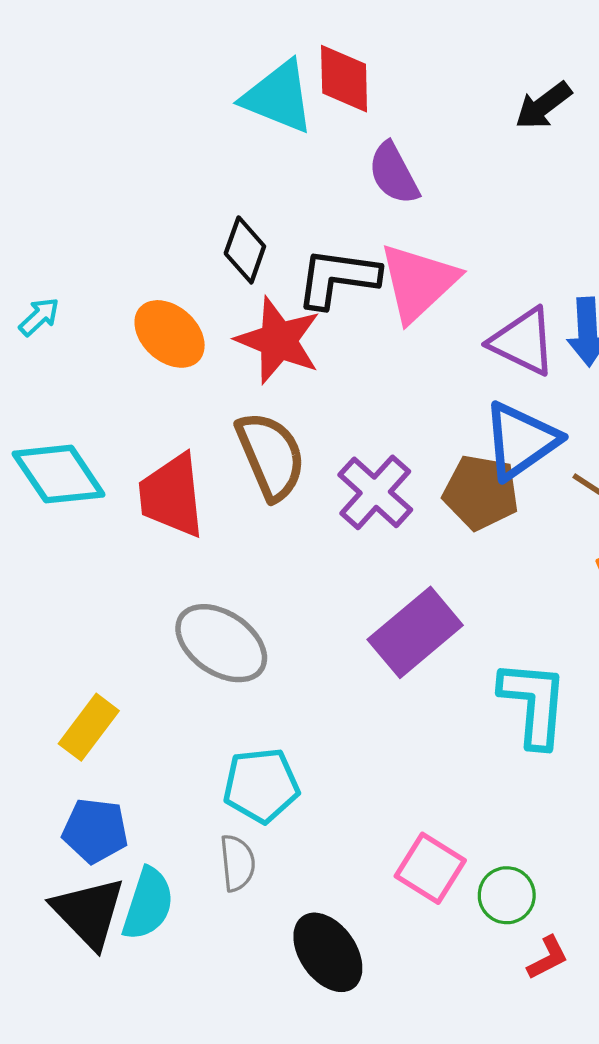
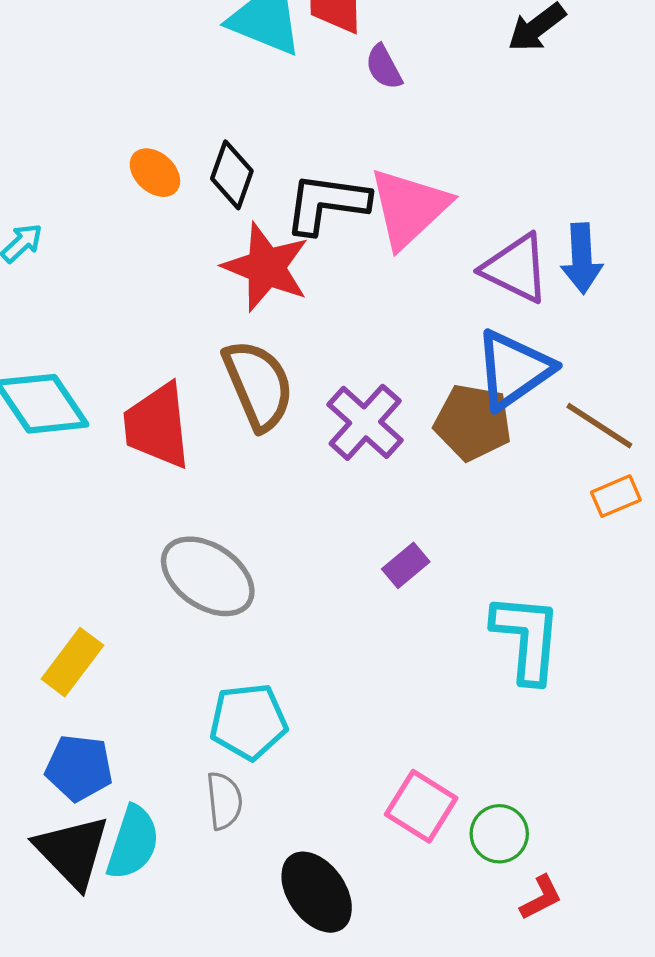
purple semicircle: (394, 173) -> (384, 67), moved, size x0.7
orange ellipse: (170, 334) -> (155, 173), moved, size x0.7
purple rectangle: (415, 632) -> (406, 565), size x0.5

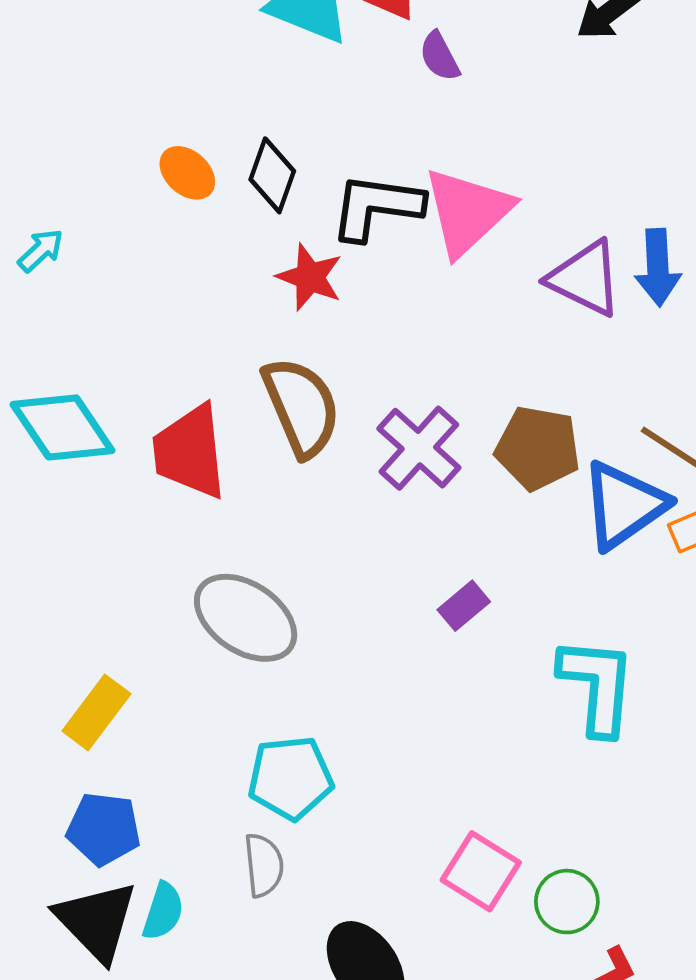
red star: (266, 267) -> (310, 277), size x0.7
blue triangle: (514, 370) -> (624, 505), moved
cyan semicircle: (133, 843) -> (163, 911), size x0.7

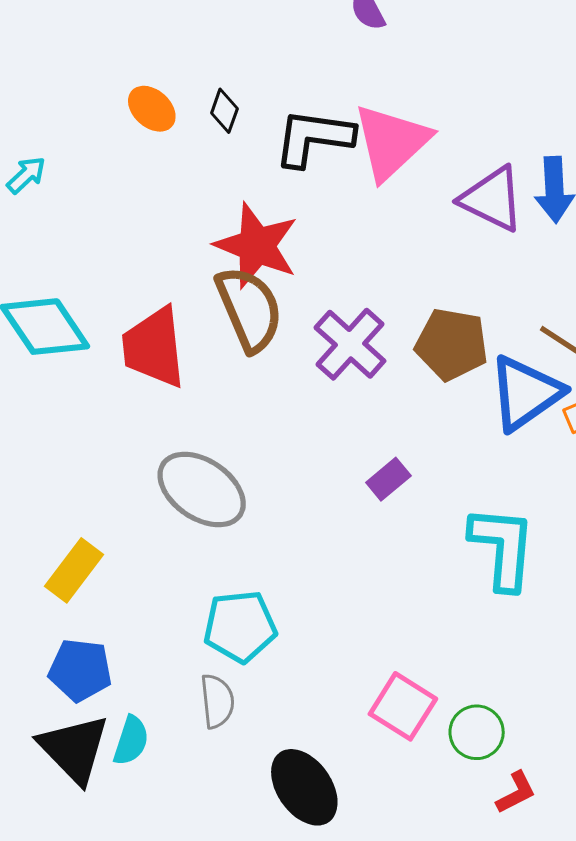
black diamond: (272, 175) -> (224, 111), size x0.7
red star: (310, 277) -> (257, 246), moved, size x1.5

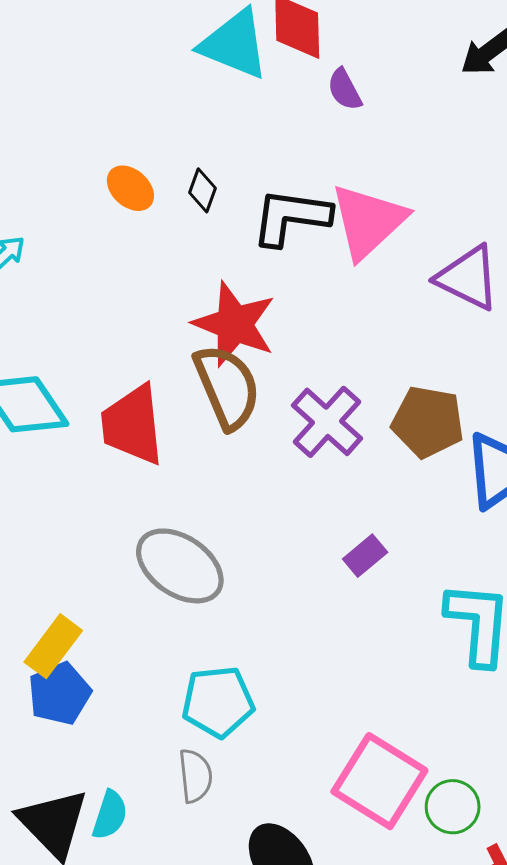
blue pentagon: (80, 670) -> (59, 694), moved, turned -30
pink square: (403, 706) -> (379, 781), size x1.4

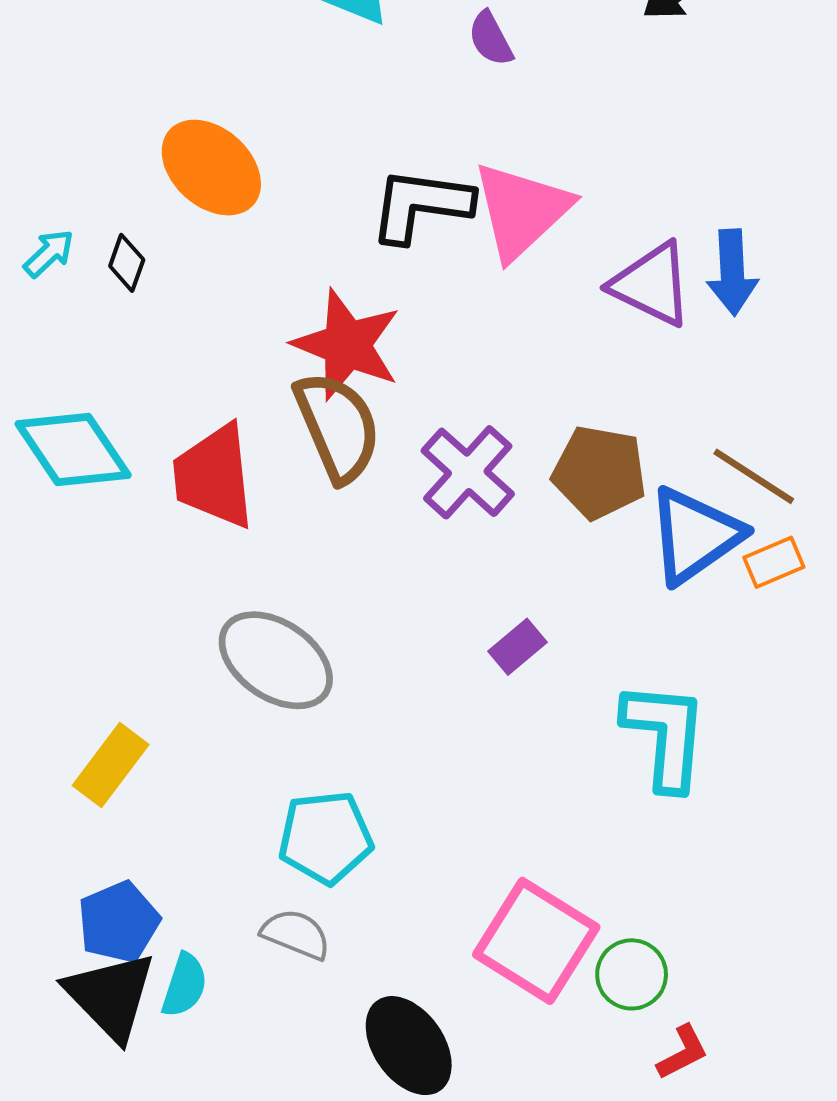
orange ellipse: (130, 188) -> (211, 168), size x1.6
black diamond: (202, 190) -> (127, 263), moved
blue pentagon: (59, 694) -> (119, 922), moved
gray semicircle: (195, 776) -> (296, 934), turned -62

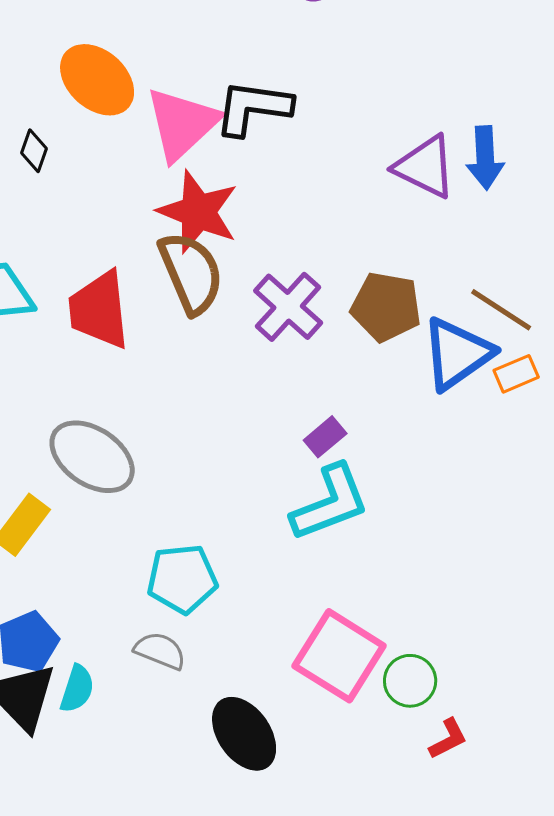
pink triangle: (521, 210) -> (182, 124), moved
gray ellipse: (276, 660) -> (92, 457), moved
cyan L-shape: (665, 735) -> (330, 503), moved, turned 64

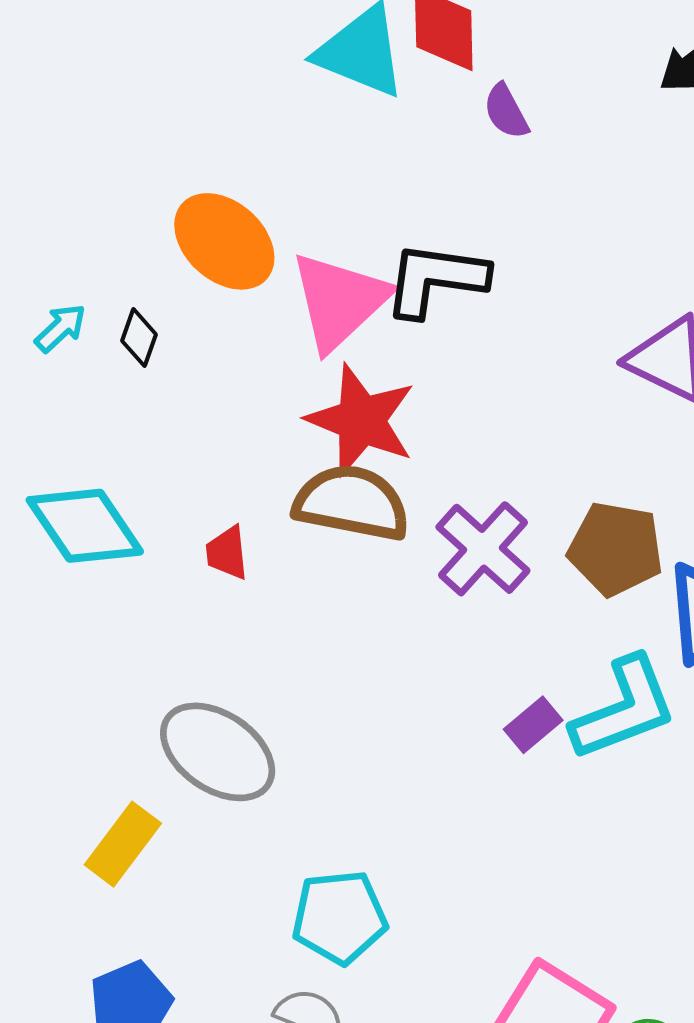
brown semicircle: (191, 273) -> (352, 503), turned -56
red trapezoid: (99, 310) -> (227, 553), size x0.5
cyan L-shape: (330, 503) -> (624, 709), moved

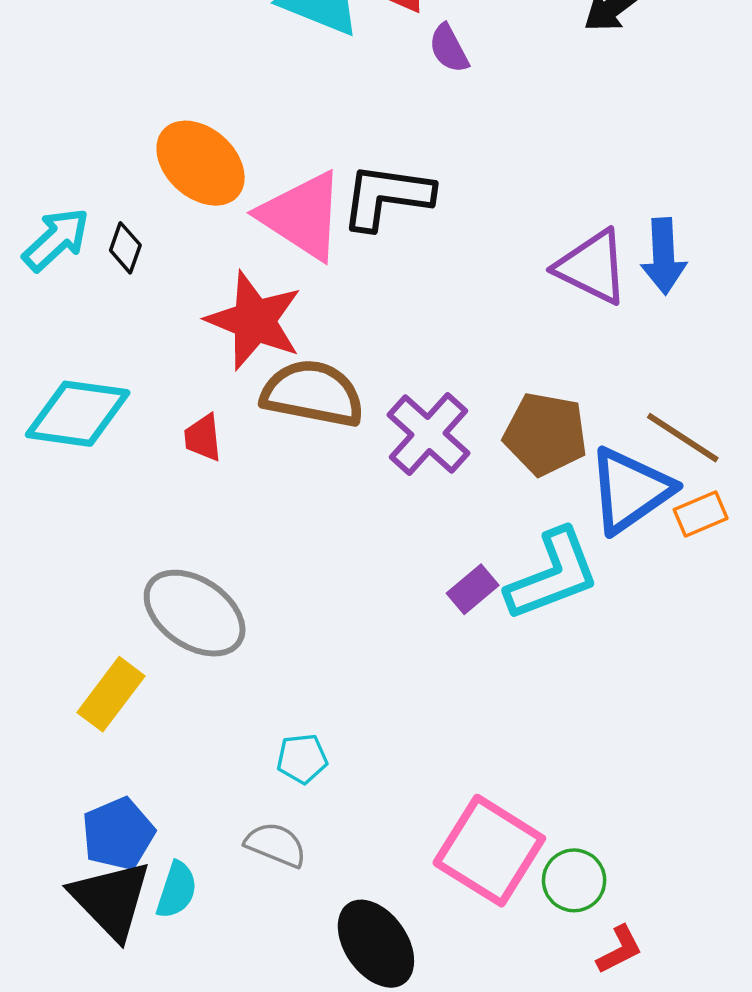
pink triangle: (339, 301) -> (302, 216), turned -44
cyan arrow: (60, 328) -> (56, 239), size x1.5
red star: (361, 420) -> (254, 321), moved
cyan diamond: (85, 526) -> (78, 414), turned -48
cyan pentagon: (339, 917) -> (302, 759), size x0.6

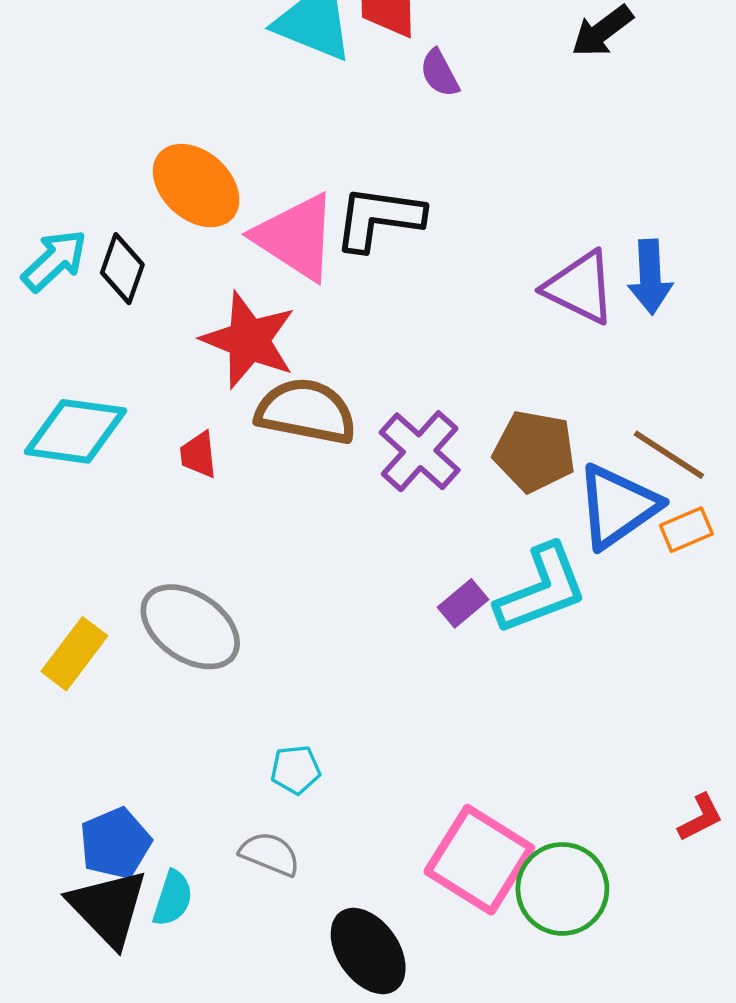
black diamond: (125, 248) -> (122, 269), size x1.4
yellow rectangle: (111, 694) -> (74, 654), moved
green circle: (574, 880) -> (562, 889), size x1.5
red L-shape: (619, 950) -> (701, 818), moved

